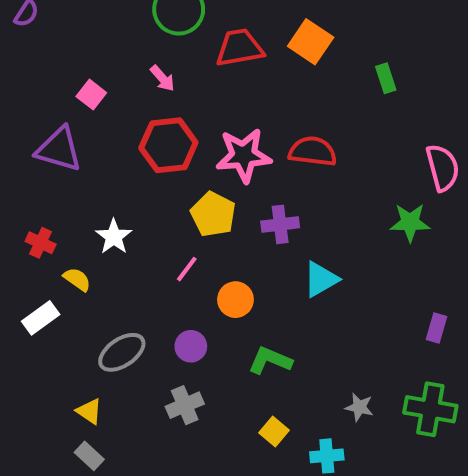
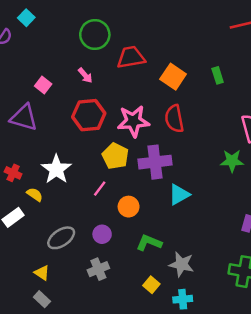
orange square: (311, 42) -> (173, 77), moved
red semicircle: (313, 151) -> (174, 119), turned -108
purple cross: (280, 224) -> (155, 162), size x1.5
white star: (114, 237) -> (56, 169), size x1.4
gray star: (359, 407) -> (181, 264), moved, size x1.5

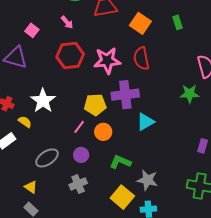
yellow pentagon: (115, 156) -> (95, 105), moved, turned -30
pink line: (100, 189) -> (79, 127), moved
yellow square: (151, 285) -> (122, 197), size x1.6

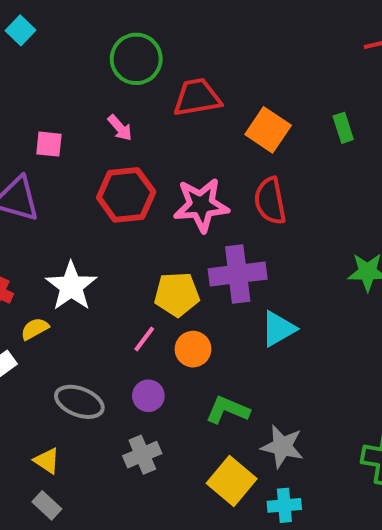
pink square: (32, 30) -> (49, 144), turned -32
yellow semicircle: (25, 122) -> (35, 329), turned -64
gray ellipse: (47, 158) -> (79, 402), turned 55

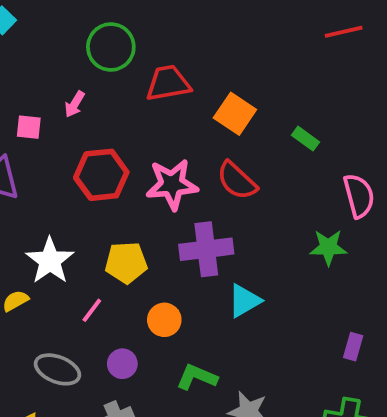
pink arrow: (120, 128) -> (75, 104), moved, turned 72
green rectangle: (343, 128) -> (305, 139), moved, turned -36
red semicircle: (270, 201) -> (237, 181), turned -36
yellow pentagon: (177, 294) -> (126, 263), moved
pink line: (144, 339) -> (92, 310), moved

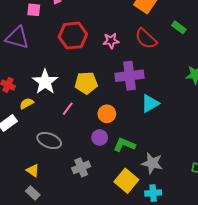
green rectangle: (305, 139) -> (179, 27), moved
pink star: (172, 184) -> (111, 41), size x0.6
purple circle: (122, 364) -> (100, 137), moved

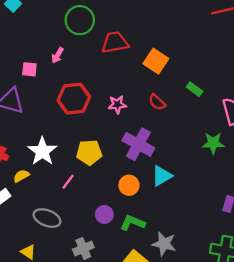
red semicircle: (146, 39) -> (157, 102), size x0.7
purple cross: (129, 76) -> (138, 144), turned 36
orange circle: (107, 114) -> (129, 185), moved

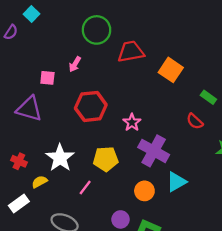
red semicircle: (157, 102) -> (195, 121), moved
pink star: (117, 104) -> (132, 122), moved, turned -30

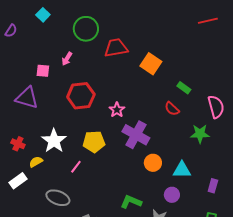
cyan square: (31, 14) -> (43, 15), moved
cyan triangle: (176, 182) -> (182, 170), moved, turned 30
orange circle: (144, 191) -> (153, 163), moved
purple circle: (120, 219) -> (172, 195), moved

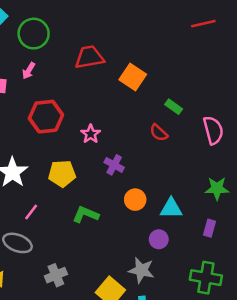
green circle: (86, 29) -> (34, 34), moved
green star: (200, 134) -> (217, 188), moved
purple cross: (136, 135) -> (114, 165), size x0.6
pink line: (76, 167) -> (31, 212), moved
green L-shape: (131, 202) -> (86, 214), moved

